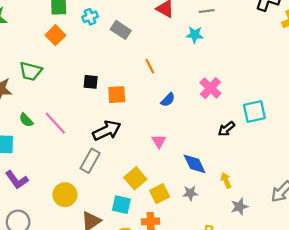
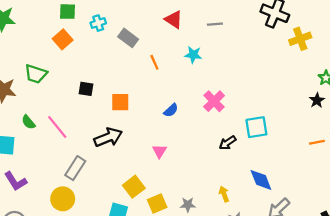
cyan star: (195, 35) -> (193, 55), moved
orange line: (150, 66) -> (154, 62), moved
black square: (91, 82) -> (86, 89), moved
gray rectangle: (90, 161) -> (75, 168), moved
blue diamond: (195, 164) -> (261, 180), moved

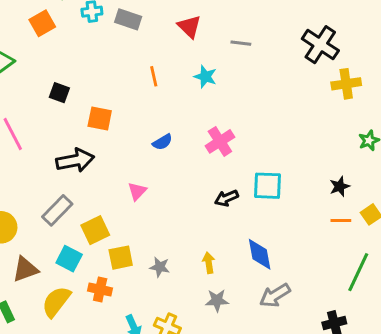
gray rectangle: (128, 38) -> (128, 19), moved, turned -30
black star: (317, 100) -> (340, 186), moved
gray rectangle: (75, 168) -> (57, 210), moved

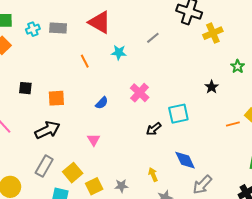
red triangle: (189, 27) -> (100, 22), size x1.4
gray line: (241, 43) -> (153, 38), moved, turned -32
black star: (340, 186) -> (212, 87), moved

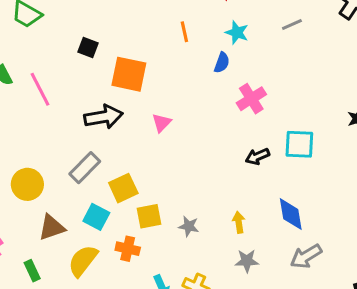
orange square: (56, 98) -> (129, 74), size x1.4
blue semicircle: (102, 103) -> (222, 63), moved, turned -40
pink triangle: (94, 140) -> (162, 123), moved

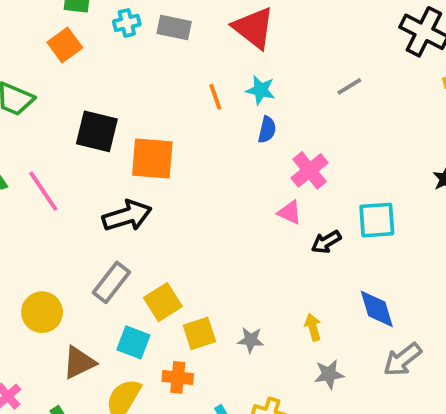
gray line: (292, 25) -> (349, 86), moved
cyan star: (237, 33) -> (261, 90), moved
black square: (88, 47) -> (97, 131), size x1.6
pink triangle: (162, 123) -> (290, 212), moved, turned -42

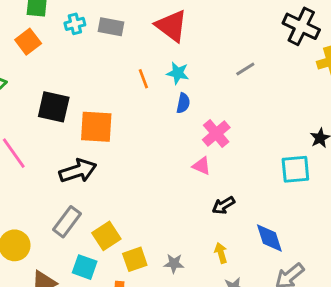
cyan square: (377, 220) -> (295, 169), moved
black arrow: (326, 242) -> (223, 205), moved

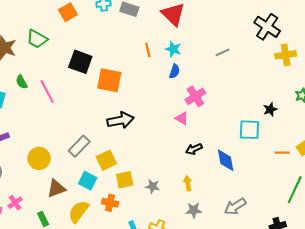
black arrow: (78, 171) -> (120, 120), moved
blue diamond: (269, 238) -> (226, 160), moved

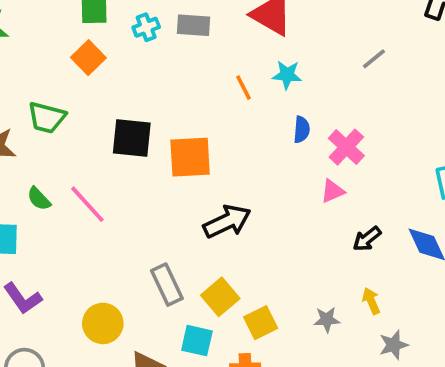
blue semicircle: (174, 71) -> (302, 130), moved
pink triangle: (182, 118) -> (333, 191), turned -40
gray rectangle: (79, 146) -> (167, 285), turned -55
gray star: (153, 186) -> (327, 320), moved

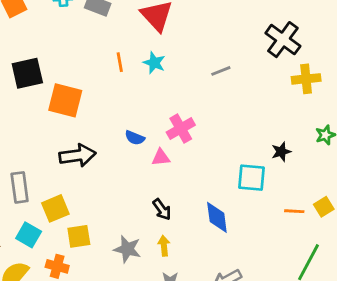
blue semicircle: (302, 130) -> (135, 138), moved, turned 90
black square: (132, 138) -> (27, 73), turned -36
black arrow: (367, 239) -> (162, 209), moved, turned -105
gray star: (327, 320) -> (127, 249), size x1.4

